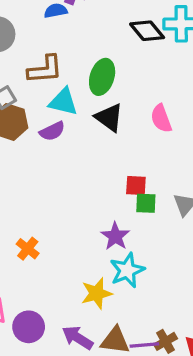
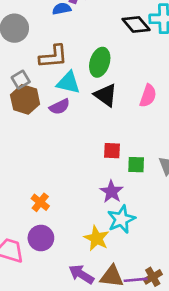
pink semicircle: (161, 118) -> (148, 96), turned -140
red square: (136, 186) -> (112, 151), moved
yellow star: (97, 293) -> (96, 238), turned -30
purple circle: (29, 327) -> (41, 238), moved

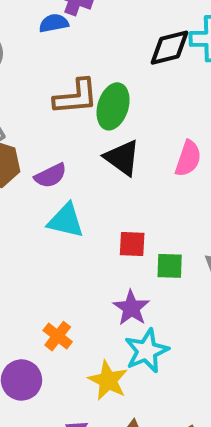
black diamond: (136, 24) -> (170, 48), turned -64
brown L-shape: (53, 57) -> (76, 97), moved
cyan triangle: (68, 83) -> (66, 221), moved
orange cross: (40, 202) -> (58, 336), moved

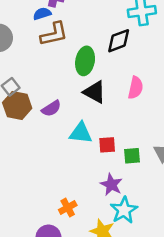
black diamond: (170, 48) -> (119, 41), moved
brown L-shape: (76, 97) -> (54, 34), moved
cyan triangle: (66, 221) -> (81, 133), moved
orange cross: (58, 336) -> (68, 208), turned 30

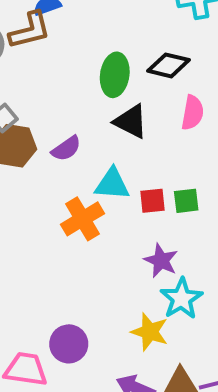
brown L-shape: (54, 34) -> (30, 30), moved
black diamond: (119, 41) -> (168, 65), moved, turned 36
green square: (132, 156) -> (186, 201), moved
orange cross: (68, 208) -> (83, 219), moved, size x1.5

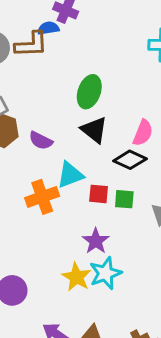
black diamond: (168, 65) -> (130, 160), moved
purple semicircle: (66, 149) -> (41, 141), turned 50
cyan triangle: (112, 184) -> (70, 175), turned -36
yellow star: (150, 332) -> (76, 277), moved

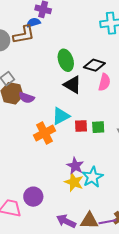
green ellipse: (89, 92) -> (66, 60), turned -30
purple semicircle: (41, 141) -> (27, 98), moved
black diamond: (130, 160) -> (94, 65), moved
purple star: (96, 241) -> (75, 166), moved

